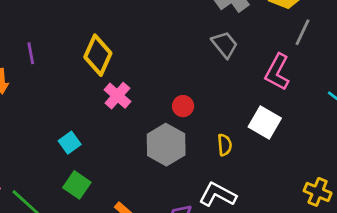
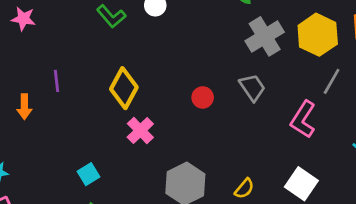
red circle: (183, 106) -> (203, 97), moved
white square: (265, 123) -> (301, 184), moved
yellow semicircle: (225, 145) -> (244, 189), turned 40

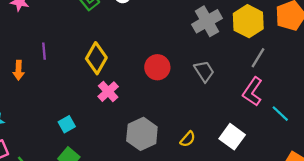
gray trapezoid: (252, 87) -> (204, 71), moved
red circle: (203, 97) -> (157, 67), size x1.5
pink L-shape: (303, 119) -> (252, 92), moved

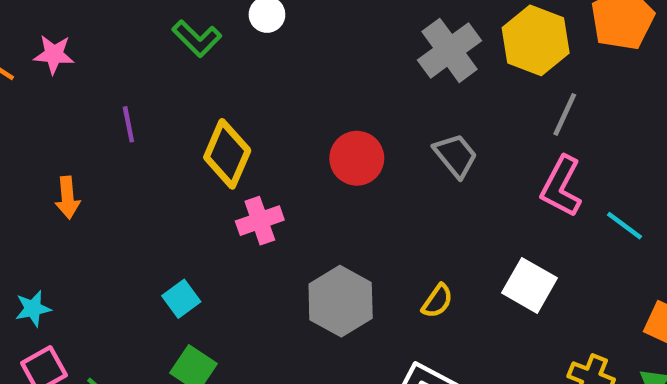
purple line: (44, 51) -> (128, 124), moved
pink cross: (108, 92) -> (260, 221), turned 30

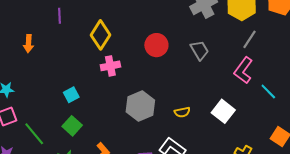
yellow semicircle: (437, 301) -> (182, 112), turned 35

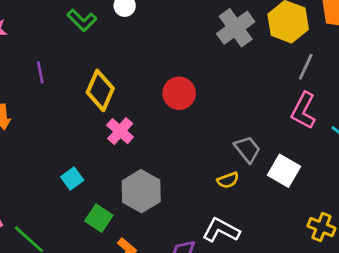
gray trapezoid: (199, 50) -> (247, 149), moved
pink cross: (110, 66) -> (120, 131), turned -30
gray hexagon: (140, 106) -> (141, 191), moved
green square: (72, 126) -> (99, 218), moved

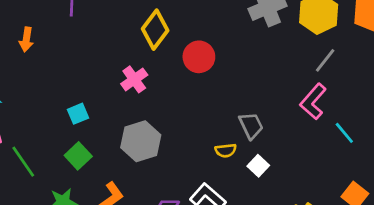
yellow diamond: (100, 90) -> (155, 30), moved
white square: (284, 171) -> (258, 166), moved, size x0.7
green square: (99, 218) -> (78, 156), moved

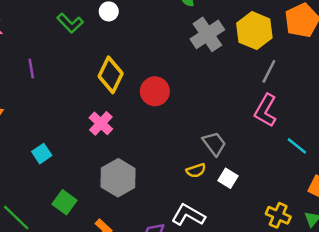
cyan square: (78, 114) -> (42, 154), moved
cyan line: (344, 133) -> (297, 146), moved

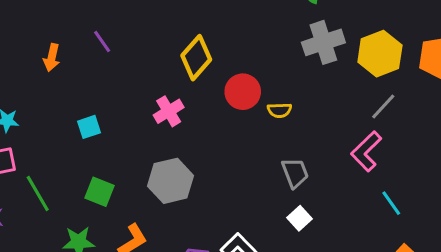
purple line: (31, 69) -> (102, 41), moved, turned -42
yellow semicircle: (196, 171) -> (280, 110), moved
green square: (65, 202) -> (99, 192), turned -30

